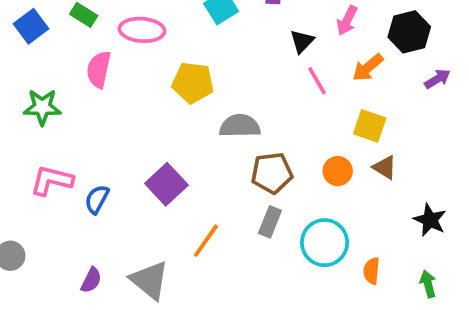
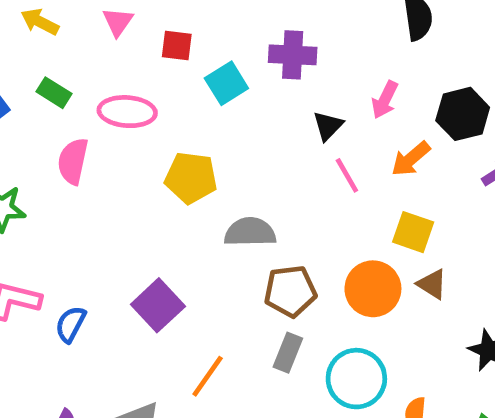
orange circle: (338, 171) -> (373, 289), size x1.5

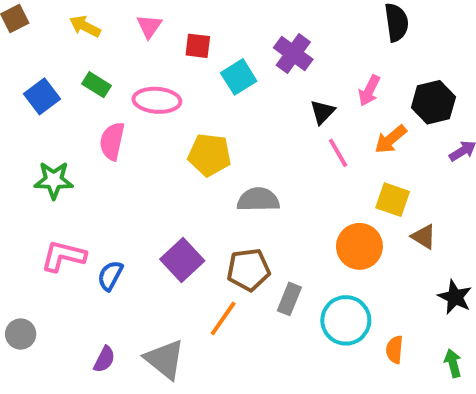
purple cross: (293, 55) -> (293, 54), turned 33
brown triangle: (432, 284) -> (424, 237), moved
brown pentagon: (290, 291) -> (248, 270), moved

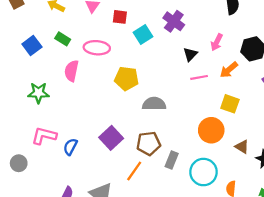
pink line: (338, 153) -> (199, 77), turned -70
brown triangle: (424, 237) -> (242, 147), moved
gray circle: (21, 334) -> (19, 163), moved

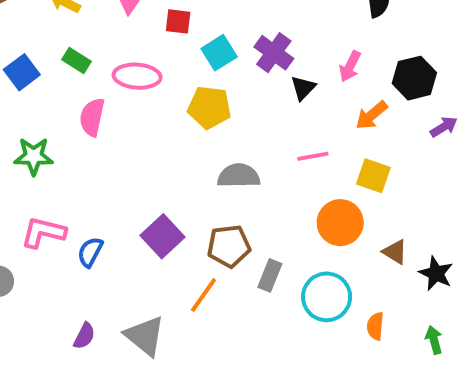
purple cross: (174, 21) -> (274, 53), moved
pink line: (199, 77) -> (313, 156), moved
yellow pentagon: (126, 79) -> (209, 107), moved

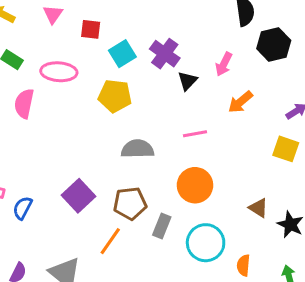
black hexagon: (414, 78) -> (274, 45), moved
yellow square: (373, 176) -> (286, 149), moved
orange circle: (340, 223) -> (195, 185), moved

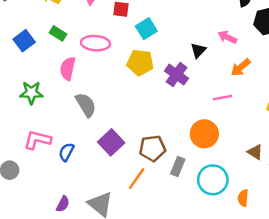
purple cross: (165, 54) -> (177, 75), moved
pink arrow: (224, 64) -> (227, 37), turned 90
pink line: (195, 134) -> (222, 98), moved
gray semicircle: (138, 149) -> (86, 105), moved, turned 60

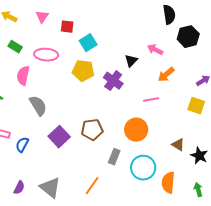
brown pentagon: (152, 148) -> (92, 130), moved
orange line: (137, 179) -> (92, 186), moved
orange semicircle: (243, 198) -> (168, 183), size x1.5

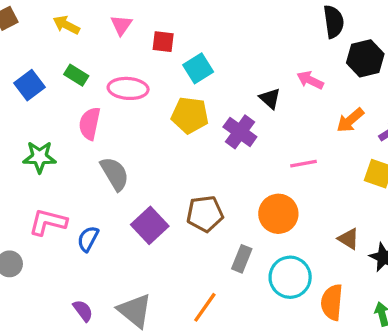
black triangle: (131, 61) -> (270, 98), turned -32
orange arrow: (166, 75) -> (350, 120), moved
purple semicircle: (19, 188) -> (83, 311), turned -64

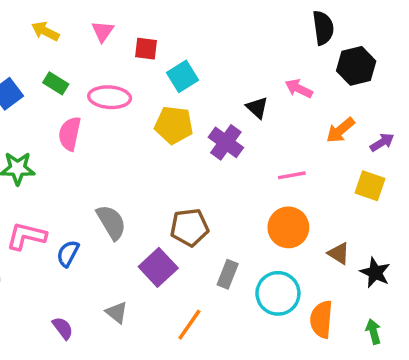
gray semicircle: (115, 174) -> (111, 222), moved
orange circle: (278, 214) -> (288, 227), moved
purple square: (150, 225) -> (158, 267), moved
gray triangle: (135, 311) -> (117, 312), moved, size x0.6

